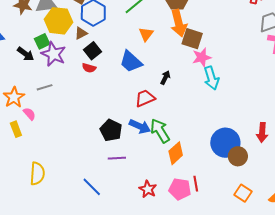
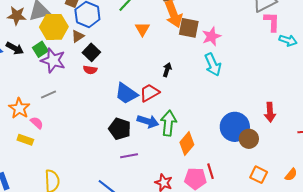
black arrow: (26, 54) -> (15, 48), moved
pink star: (202, 57) -> (211, 36), moved
blue trapezoid: (131, 62) -> (126, 93), moved
yellow rectangle: (16, 129) -> (25, 140), turned -42
green arrow: (160, 131) -> (168, 123), turned 45

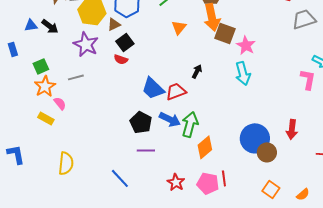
pink L-shape: (272, 22) -> (308, 79), moved
pink star: (211, 36) -> (246, 45), turned -30
green square: (40, 49) -> (41, 66), moved

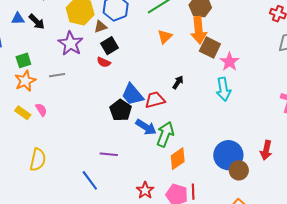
pink semicircle: (60, 103) -> (41, 110), moved
black pentagon: (141, 122) -> (121, 110), moved
purple line: (146, 150) -> (109, 154), moved

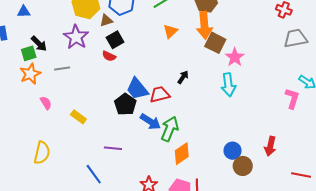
black arrow: (37, 22) -> (39, 44), moved
yellow rectangle: (23, 113) -> (78, 117), moved
blue circle: (228, 155) -> (233, 151), size x0.6

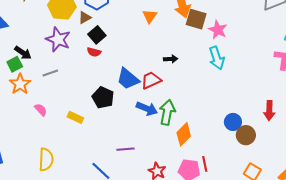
black arrow: (183, 77) -> (171, 59), turned 64
black pentagon: (125, 104) -> (103, 98), moved
purple line: (113, 148) -> (126, 149), moved

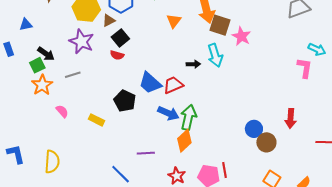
cyan arrow: (217, 58) -> (215, 55), moved
orange diamond: (184, 134) -> (184, 141), moved
yellow semicircle: (46, 159) -> (52, 162), moved

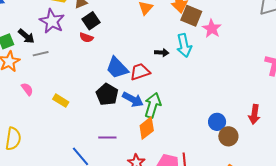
black arrow: (46, 54) -> (26, 36), moved
black pentagon: (125, 101) -> (107, 94), moved

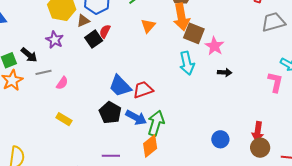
purple star: (52, 21) -> (55, 40), size x0.7
red semicircle: (86, 38) -> (105, 31), moved, turned 96
black arrow: (162, 53) -> (225, 72), moved
pink semicircle: (27, 89) -> (62, 83), moved, turned 72
brown circle: (228, 136) -> (260, 148), moved

